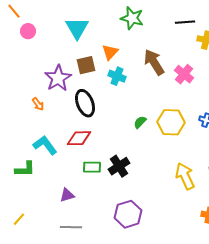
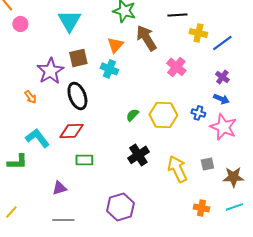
orange triangle: (110, 52) -> (115, 45), moved
brown arrow: (154, 62) -> (146, 38), moved
black cross: (119, 166) -> (138, 155), moved

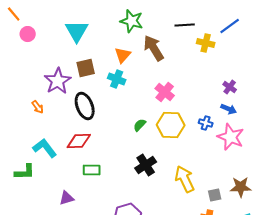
blue line: (222, 43) -> (230, 26), moved
pink cross: (176, 67) -> (165, 92), moved
gray square: (207, 164) -> (215, 195), moved

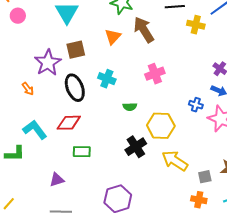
cyan cross: (117, 79) -> (107, 79), moved
pink cross: (165, 92) -> (155, 74), turned 30
green semicircle: (140, 125) -> (130, 107), turned -136
yellow hexagon: (171, 125) -> (161, 126), moved
yellow arrow: (185, 179) -> (175, 161), turned -32

